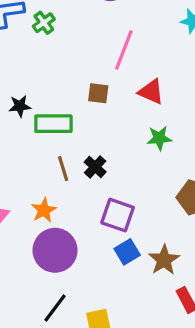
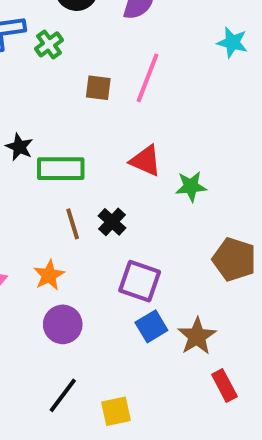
red triangle: (151, 92) -> (146, 161), moved
brown square: (98, 93) -> (98, 88), moved
black star: (20, 106) -> (19, 147), turned 30
purple circle: (55, 250) -> (63, 324), size x0.7

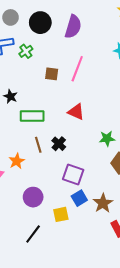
black star: (19, 147) -> (11, 96), moved
green star: (191, 186) -> (107, 139), moved
orange star: (49, 275) -> (17, 161), moved
yellow square: (116, 411) -> (61, 214), moved

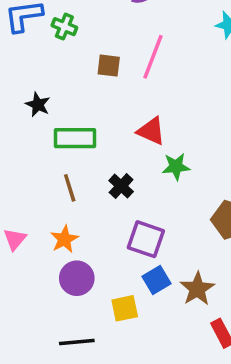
green cross: (26, 51) -> (64, 27), turned -32
green star: (107, 139) -> (176, 167), moved
brown line: (38, 145) -> (70, 188), moved
orange star: (17, 161) -> (64, 239), moved
black line: (33, 234) -> (77, 342), turned 48

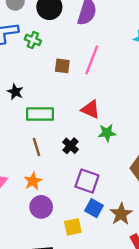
blue square: (157, 280) -> (94, 208), turned -30

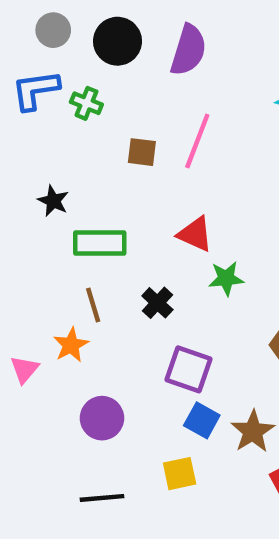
orange star: (33, 181) -> (71, 345), moved
yellow square: (73, 227) -> (180, 474), moved

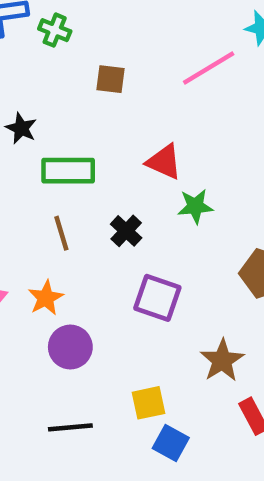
pink line: (197, 141) -> (209, 68), moved, turned 38
orange star: (71, 345) -> (46, 298), moved
blue square: (202, 420) -> (171, 443), moved

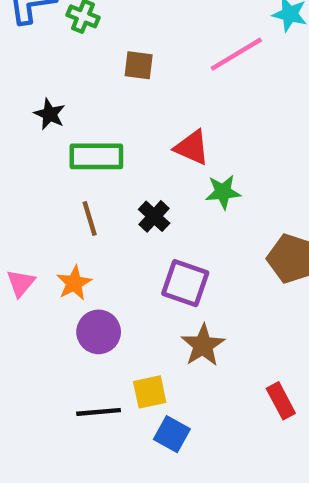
brown star: (222, 360) -> (203, 345), moved
yellow square: (148, 403) -> (150, 392), moved
blue square: (171, 443) -> (172, 434), moved

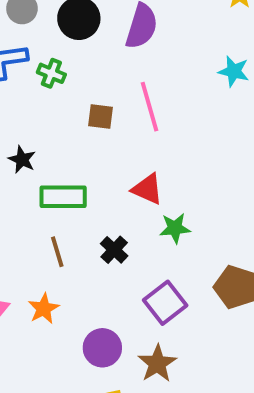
pink line: (236, 54) -> (149, 107), moved, turned -75
purple square: (185, 283) -> (165, 303), moved, turned 33
purple circle: (99, 332) -> (102, 348), moved

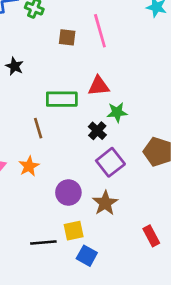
red triangle: (147, 189) -> (99, 86), turned -30
green rectangle: (63, 197) -> (62, 99), moved
black cross: (114, 250) -> (97, 131), moved

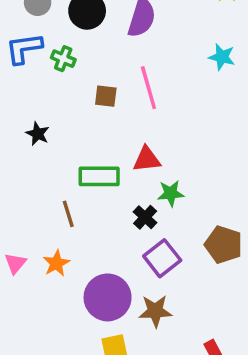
purple circle: (68, 193) -> (108, 297), size x1.4
brown star: (105, 203) -> (155, 311), turned 30

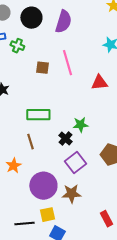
red triangle: (147, 159) -> (99, 83), moved
brown line: (68, 214) -> (30, 142), moved

